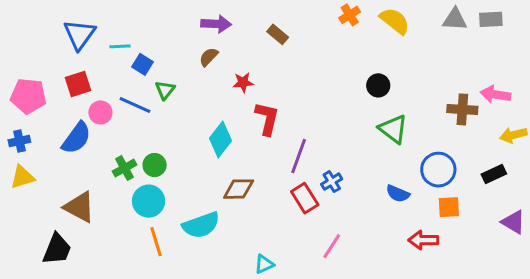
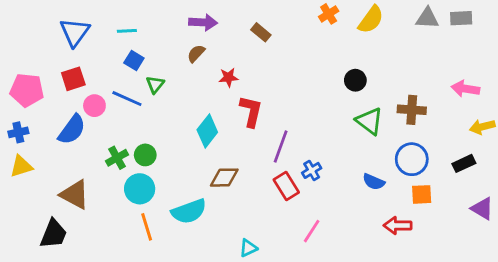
yellow semicircle: (395, 21) -> (371, 20), turned 88
cyan line: (120, 46) -> (127, 31), moved
brown cross: (462, 109) -> (412, 110), moved

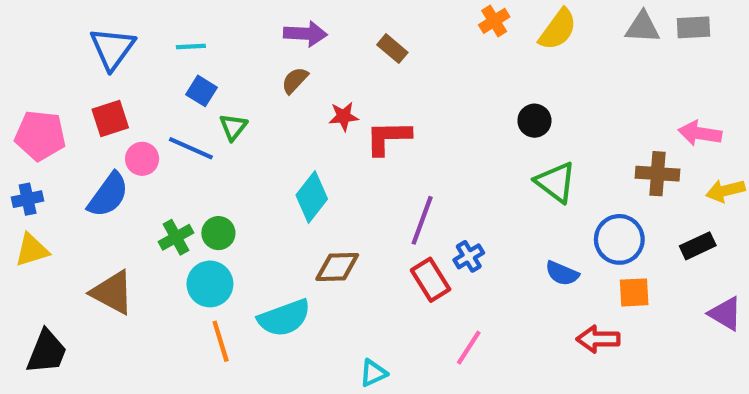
brown cross: (412, 110) -> (657, 174), moved
red L-shape: (251, 111) -> (388, 138), moved, turned -104
black trapezoid: (54, 234) -> (47, 352), moved

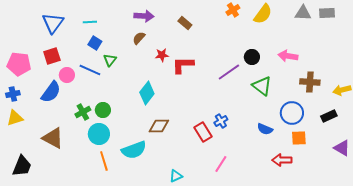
pink arrow: (700, 133) -> (288, 56), moved
purple line: (422, 220) -> (229, 72), moved, turned 35

